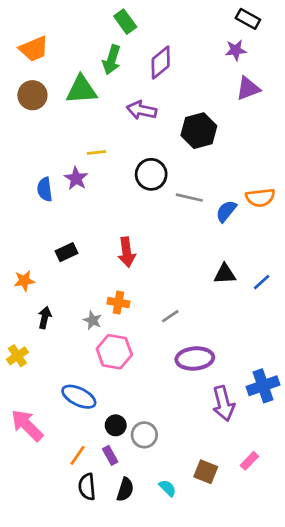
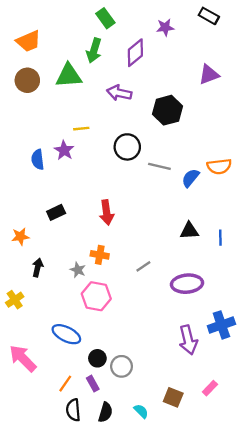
purple star: (236, 50) -> (165, 27), moved
blue line: (262, 282) -> (220, 238), turned -49
purple ellipse: (195, 358) -> (187, 284), moved

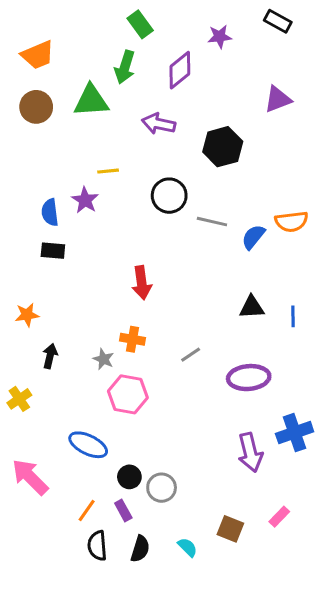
black rectangle: (56, 212) -> (53, 251), moved, turned 30

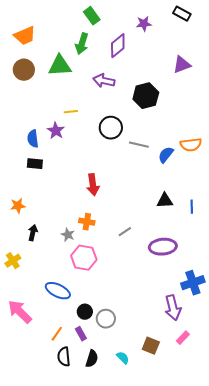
purple arrow: (250, 452) -> (173, 308), moved

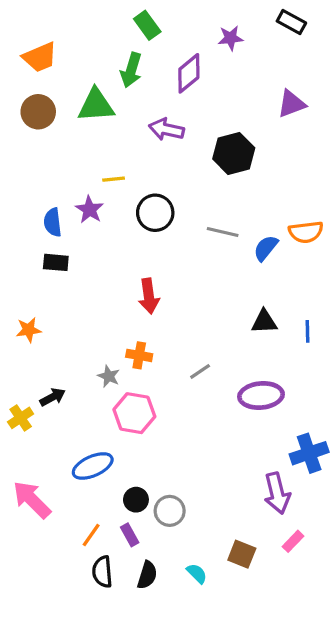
black circle: (111, 128) -> (155, 213), moved
black arrow: (33, 233) -> (53, 397), moved, turned 49
blue ellipse: (58, 291) -> (93, 466), turned -50

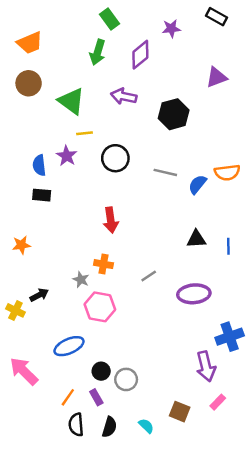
green triangle: (96, 105) -> (71, 101), moved, turned 40
yellow cross: (21, 418) -> (15, 310), turned -30

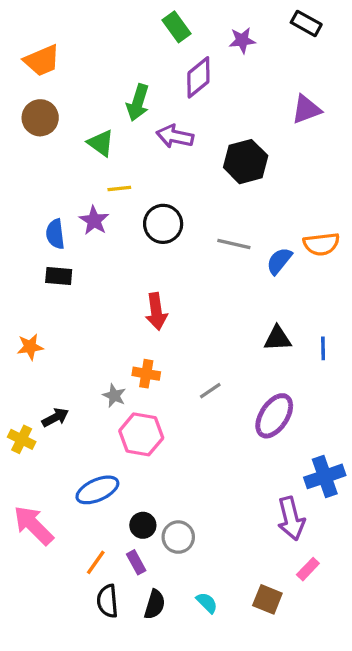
green rectangle: (109, 19) -> (177, 27), moved
green arrow: (98, 52) -> (138, 103), moved
green triangle: (71, 101) -> (101, 143), size x0.7
purple ellipse: (194, 294) -> (274, 416), turned -52
brown square: (180, 412) -> (267, 599), moved

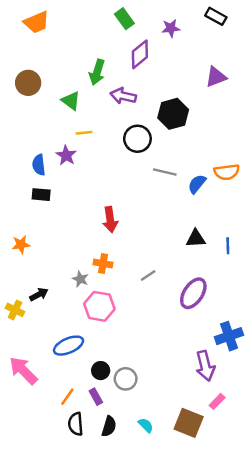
orange trapezoid: (42, 61) -> (36, 22), moved
black circle: (163, 224) -> (137, 139), moved
brown square: (267, 599) -> (189, 423), size x1.4

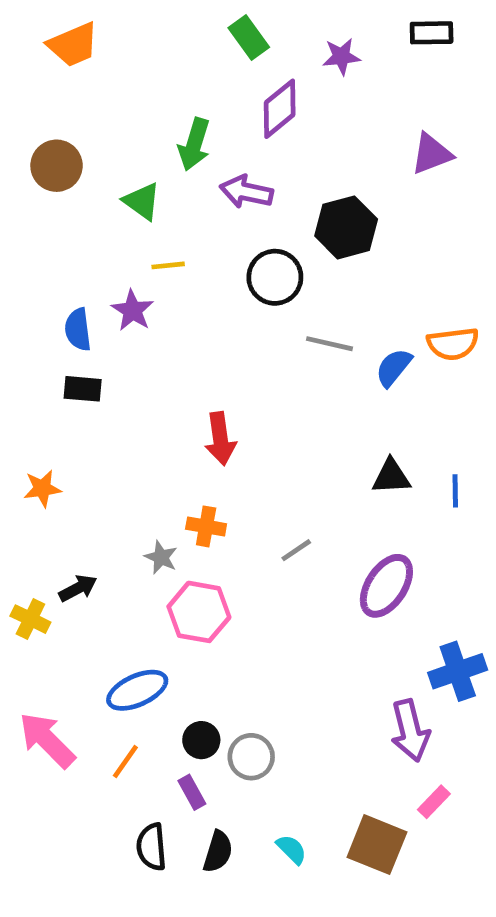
black rectangle: (216, 16) -> (432, 33), turned -30
orange line: (67, 397) -> (125, 761), moved

